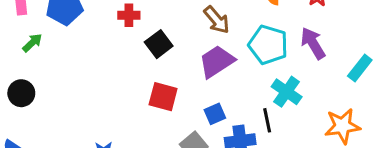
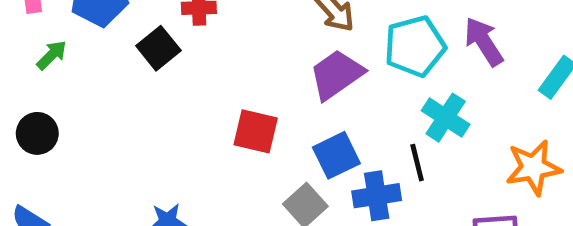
black square: (159, 44) -> (158, 48), moved
cyan pentagon: (268, 45) -> (415, 46), turned -30
blue square: (215, 114) -> (336, 155), size x1.4

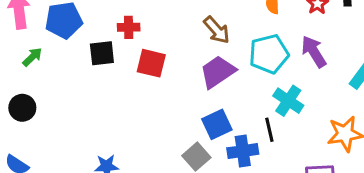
black square: (158, 48) -> (102, 53), turned 32
red square: (256, 131) -> (151, 63), moved

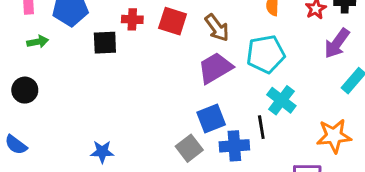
purple arrow: (314, 52) -> (337, 43), moved, turned -116
green arrow: (32, 57) -> (38, 42), turned 30
red square: (151, 63) -> (173, 21), moved

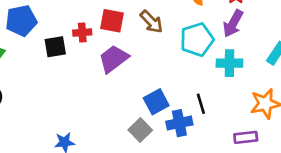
red cross: (132, 19) -> (82, 32), moved
purple arrow: (337, 43) -> (233, 24), moved
purple trapezoid: (215, 68) -> (114, 59), moved
cyan cross: (281, 100) -> (229, 63), moved, turned -30

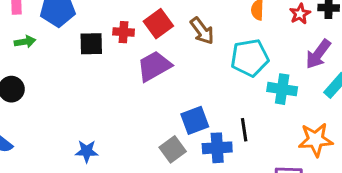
red square: (112, 21) -> (158, 24), turned 35
purple arrow: (233, 24) -> (318, 54), moved

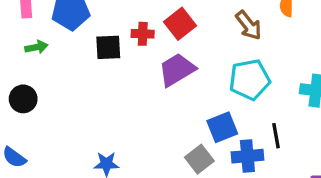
brown arrow: (202, 31) -> (249, 25), moved
cyan pentagon: (250, 58) -> (250, 80), moved

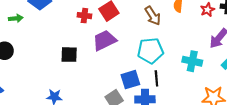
black square: (108, 47) -> (69, 55), moved
black line: (276, 136) -> (156, 78), moved

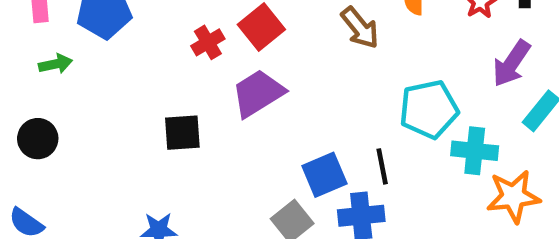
red cross: (84, 16) -> (208, 42), turned -32
cyan pentagon: (150, 51) -> (429, 109), moved
cyan cross: (192, 61) -> (475, 151), moved

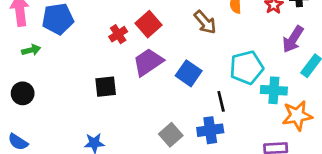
blue square: (324, 175) -> (189, 73), moved, turned -30

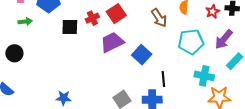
cyan pentagon: (247, 68) -> (191, 42), moved
black square: (106, 87) -> (70, 27), moved

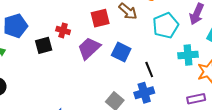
red square: (116, 14) -> (100, 18), moved, turned 36
red cross: (92, 18) -> (63, 30), turned -32

